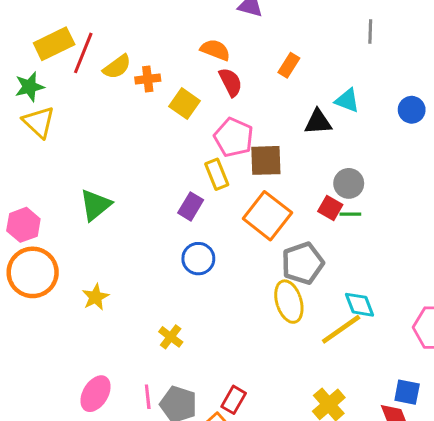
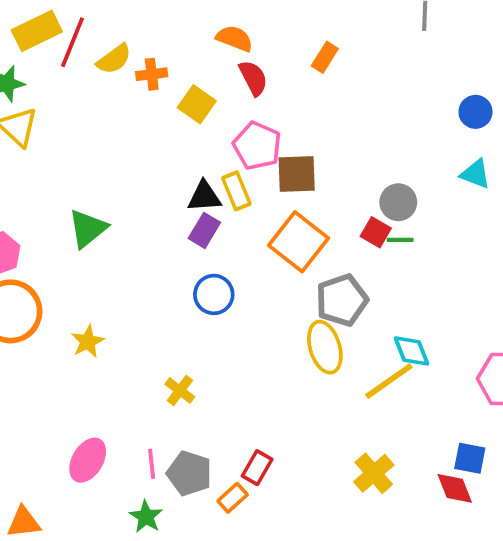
cyan triangle: (347, 101) -> (475, 174), moved
black triangle: (318, 122) -> (204, 197), moved

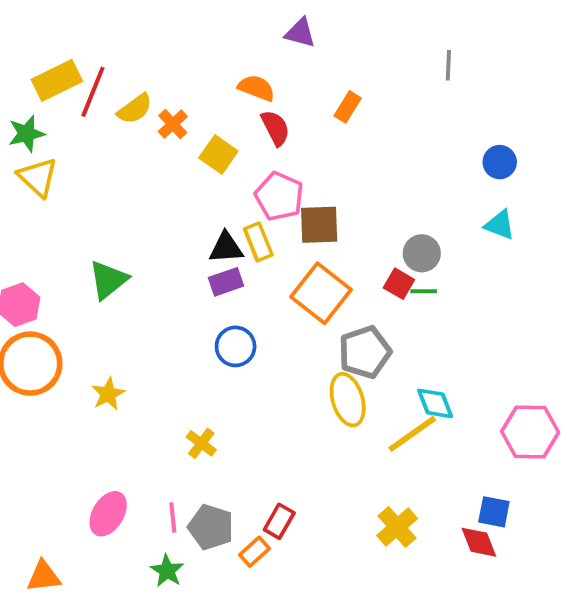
orange cross: (152, 74) -> (173, 124), turned -36
purple rectangle: (204, 230) -> (226, 282), turned 40

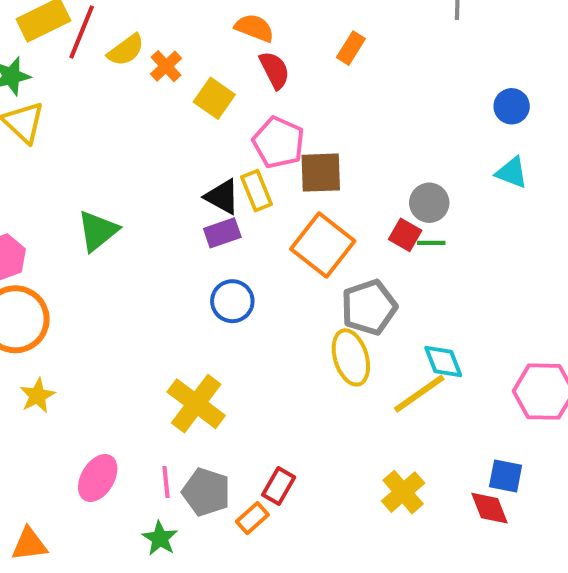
black triangle: (226, 248) -> (222, 197), turned 33
yellow star: (108, 394) -> (37, 396), moved
yellow cross: (201, 443) -> (196, 404), size x1.8

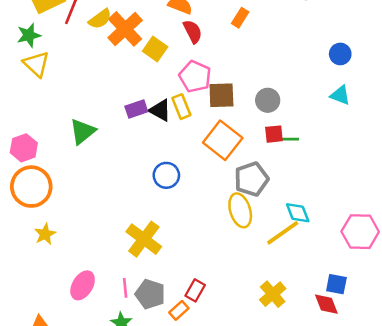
orange cross: (166, 66) -> (125, 29), size x1.8
gray circle: (429, 203) -> (268, 100), moved
purple rectangle: (222, 233) -> (136, 109), moved
red square: (405, 235) -> (274, 134), turned -36

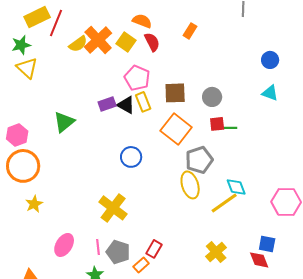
yellow semicircle: (100, 19) -> (78, 44), moved
yellow square: (155, 49) -> (126, 42), moved
pink pentagon: (195, 76) -> (137, 78), moved

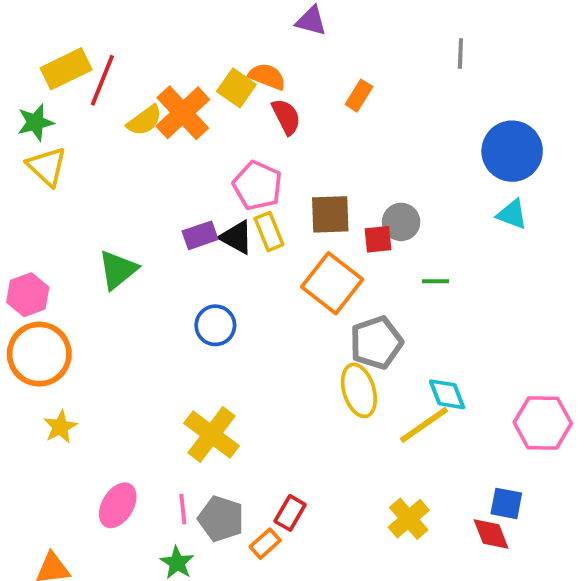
yellow square: (126, 42) -> (236, 88), moved
blue circle: (270, 60) -> (512, 151), size x1.8
red square: (217, 124) -> (378, 239), moved
blue circle: (131, 157) -> (215, 325), moved

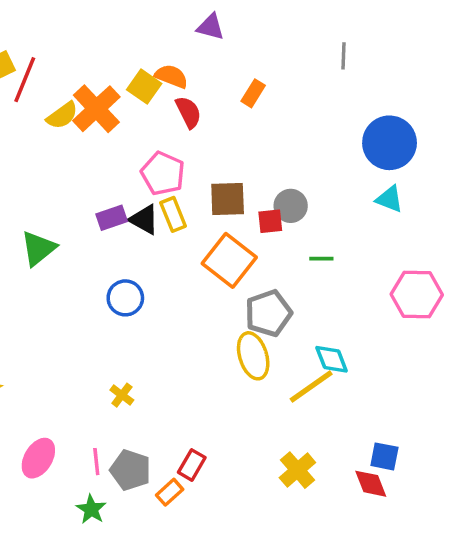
pink hexagon: (543, 423) -> (417, 294), moved
yellow cross: (212, 434) -> (122, 395), size x0.5

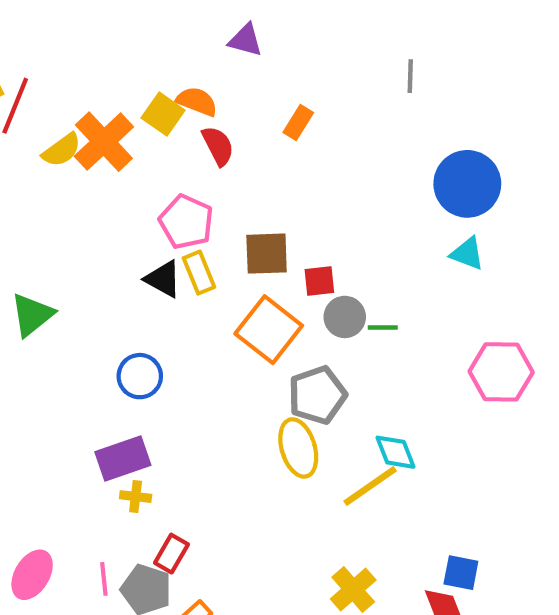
gray circle: (291, 206) -> (345, 317), moved
purple rectangle: (112, 218) -> (123, 459), moved, size x1.4
yellow cross: (122, 395) -> (136, 497), turned -30
red rectangle: (192, 465) -> (171, 554), moved

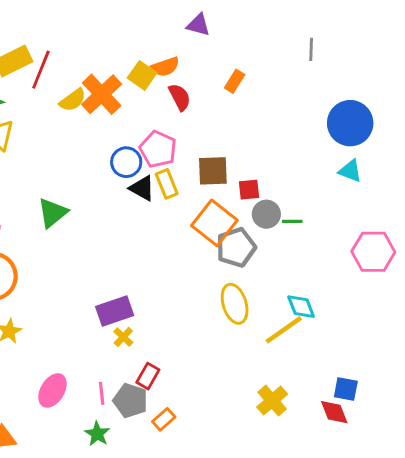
orange semicircle: (197, 101) -> (165, 67), turned 140
blue circle: (140, 376) -> (126, 162), moved
gray pentagon: (317, 395) -> (236, 247), moved
yellow cross: (136, 497) -> (123, 337), turned 36

